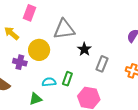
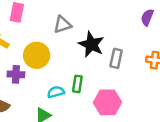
gray triangle: (64, 29) -> (62, 25), size x0.7
black star: (84, 49) -> (91, 44), size x1.5

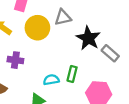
yellow circle: (37, 55) -> (37, 28), moved
gray rectangle: (116, 58) -> (110, 53), turned -66

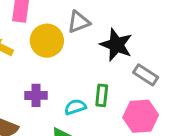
gray rectangle: (110, 53) -> (146, 75), moved
purple cross: (15, 60) -> (36, 95), moved

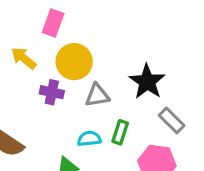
gray triangle: (79, 22) -> (97, 95), moved
purple cross: (36, 95) -> (52, 92), moved

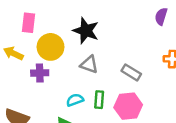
black star: (147, 82) -> (86, 31), moved
gray triangle: (97, 95) -> (89, 64), moved, turned 42
green rectangle: (120, 132) -> (99, 100), moved

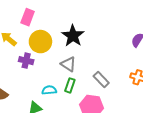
green rectangle: (99, 100) -> (70, 85), moved

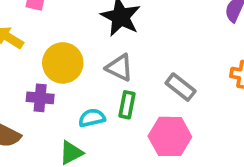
yellow circle: (40, 42) -> (63, 63), moved
purple cross: (26, 61) -> (40, 98), moved

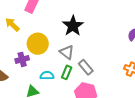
gray rectangle: (181, 87) -> (86, 67), moved
purple cross: (40, 98) -> (22, 59), turned -32

